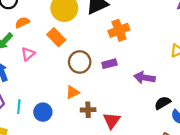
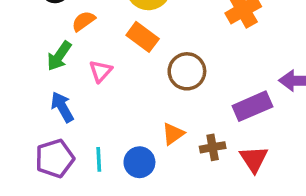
purple rectangle: (109, 64) -> (252, 106), moved, size x1.5
orange triangle: (73, 92) -> (173, 134), moved

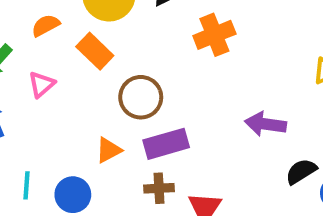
orange semicircle: (83, 21) -> (46, 25), moved
purple rectangle: (252, 106) -> (166, 144), moved
orange triangle: (173, 134) -> (109, 150), moved

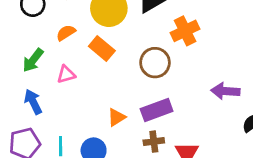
pink triangle: (42, 84) -> (66, 74), turned 30
brown circle: (141, 97) -> (155, 63), moved

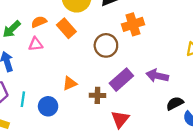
orange semicircle: (66, 33) -> (39, 22), moved
purple rectangle: (157, 110) -> (121, 80), moved, turned -30
brown cross: (154, 142) -> (97, 95), moved

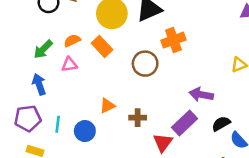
purple rectangle: (121, 80) -> (185, 123), moved

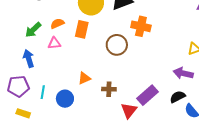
orange cross: (173, 40) -> (141, 26), turned 30
orange rectangle: (102, 46) -> (82, 29), turned 54
purple arrow: (201, 94) -> (183, 73), moved

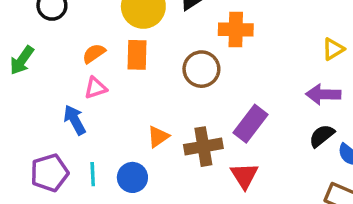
green arrow: (33, 30) -> (22, 60), moved
blue arrow: (29, 59) -> (75, 120), moved
brown cross: (109, 89) -> (203, 147), size x1.5
purple rectangle: (147, 95) -> (251, 124), moved

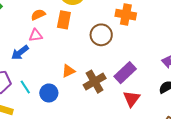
blue arrow: (75, 120) -> (20, 53), turned -108
brown cross: (203, 147) -> (95, 82), turned -30
cyan line: (93, 174) -> (25, 87), turned -40
red triangle: (244, 176) -> (132, 99), moved

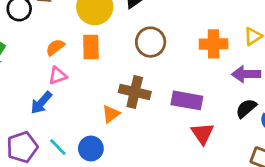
orange cross: (126, 15) -> (214, 44), moved
brown circle: (101, 35) -> (151, 42), moved
purple rectangle: (125, 73) -> (187, 100), turned 65
brown cross: (95, 82) -> (135, 92), moved, turned -35

